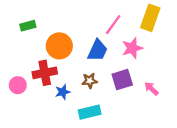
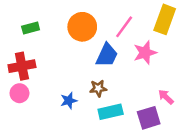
orange circle: (59, 46) -> (82, 27), moved
red cross: (45, 73) -> (22, 66), moved
purple square: (122, 80) -> (149, 118), moved
cyan rectangle: (90, 112) -> (111, 112), moved

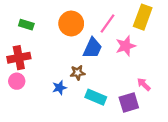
green rectangle: (31, 28) -> (26, 25), turned 32
brown star: (98, 88) -> (78, 73), moved
cyan rectangle: (111, 112) -> (96, 97), turned 36

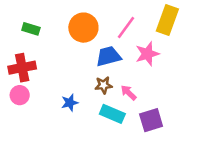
blue trapezoid: (93, 48) -> (109, 56), turned -130
brown star: (78, 73) -> (104, 85), moved
pink arrow: (144, 84) -> (129, 93), moved

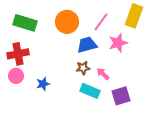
green rectangle: (31, 29) -> (25, 23), size x1.6
blue star: (70, 103) -> (43, 84), moved

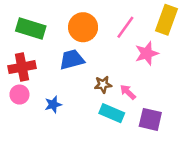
blue trapezoid: (87, 45) -> (72, 60), moved
purple square: (121, 96) -> (150, 119), turned 30

